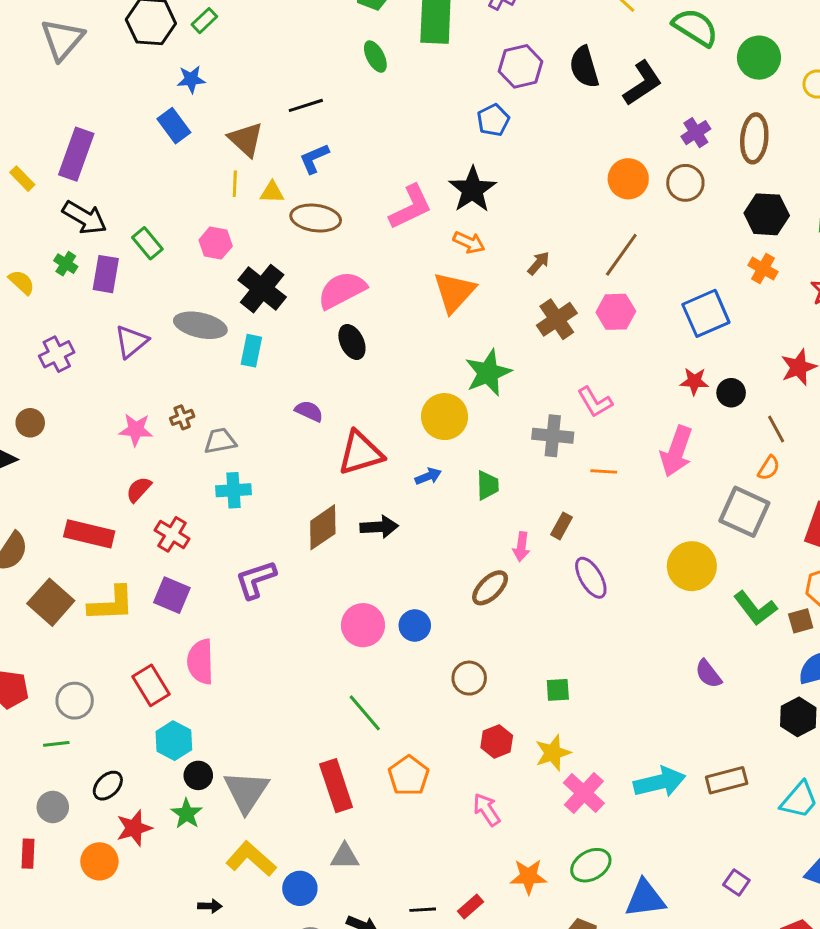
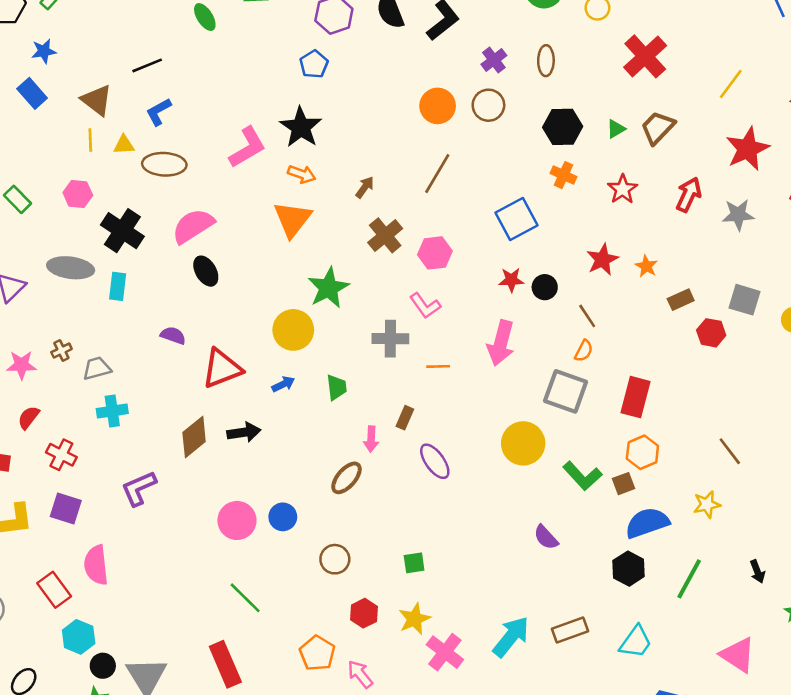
brown ellipse: (754, 138) -> (546, 61), size x0.7
pink hexagon: (616, 312) -> (435, 253), moved
orange pentagon: (409, 776) -> (317, 653), moved
cyan arrow: (660, 782) -> (511, 637), turned -33

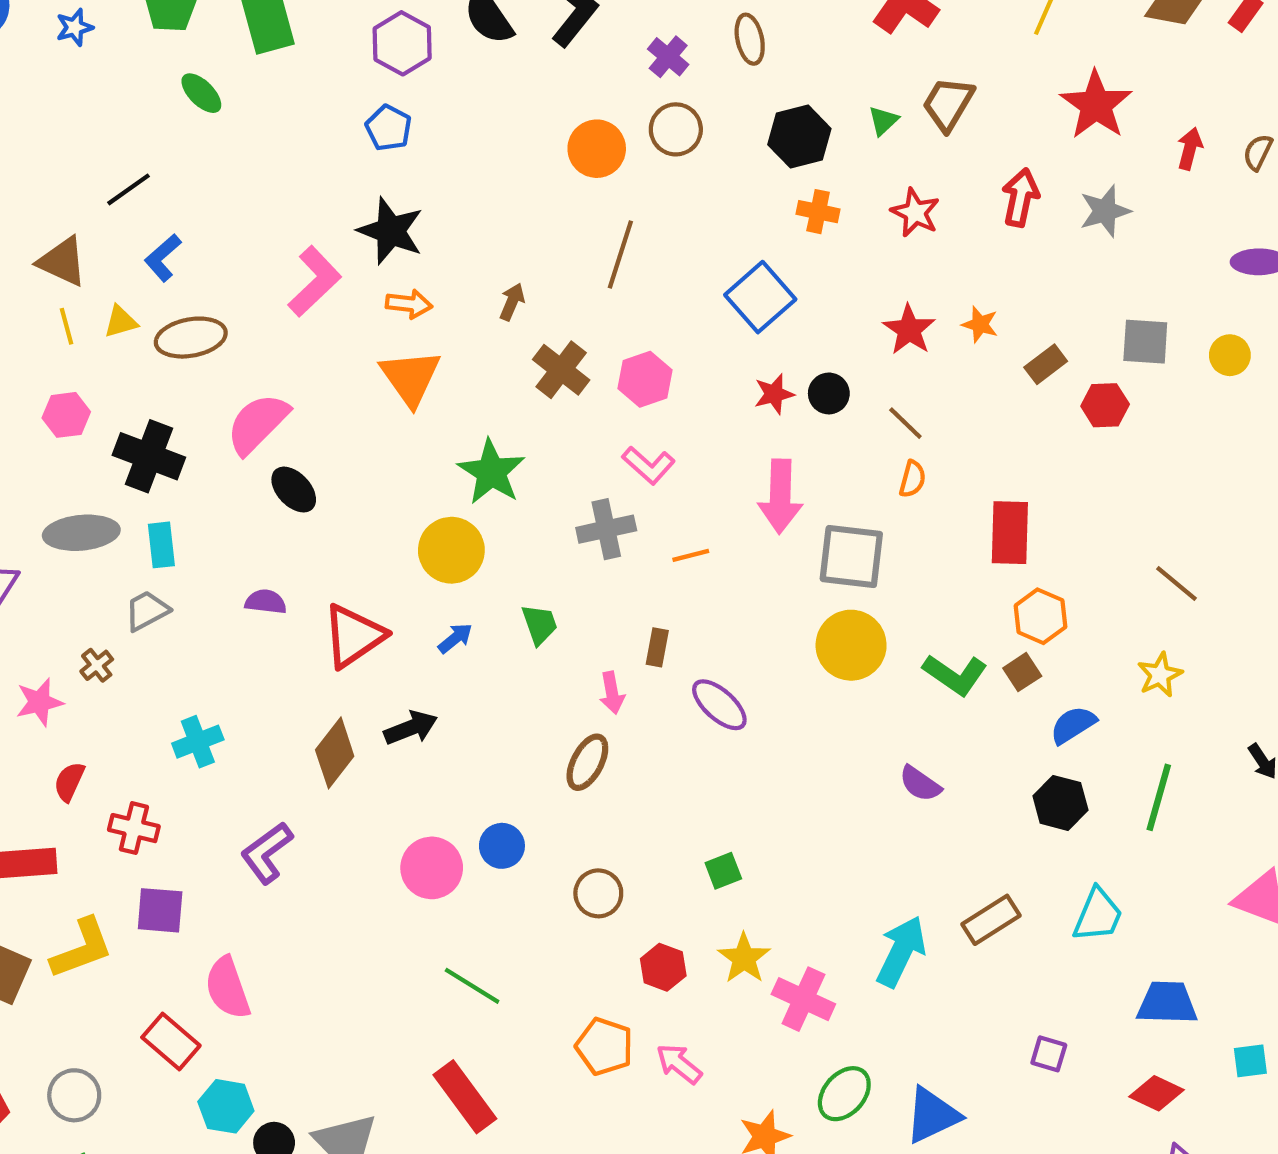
gray trapezoid: (97, 368) -> (147, 611), moved
gray square: (566, 391) -> (851, 557), moved
blue semicircle: (647, 523) -> (1073, 725), size x0.7

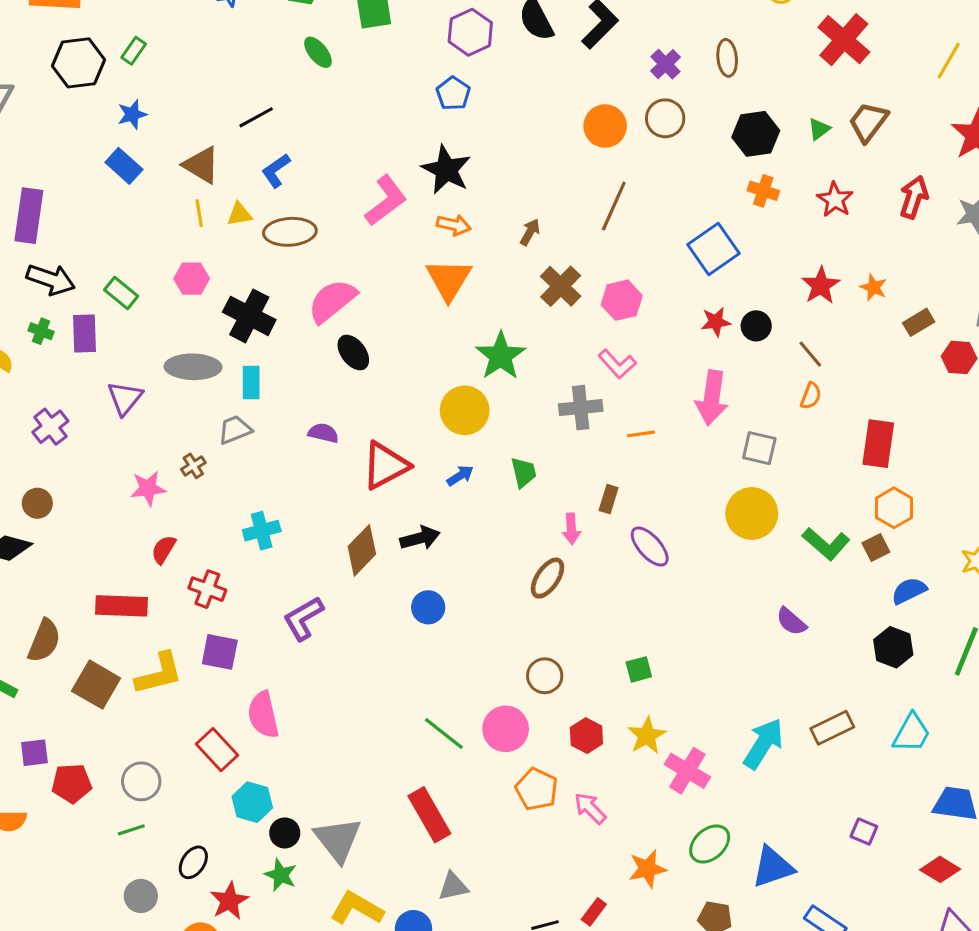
gray square: (851, 557) -> (759, 448), size x0.7
blue circle: (502, 846) -> (428, 607), moved
pink circle: (432, 868) -> (506, 729), moved

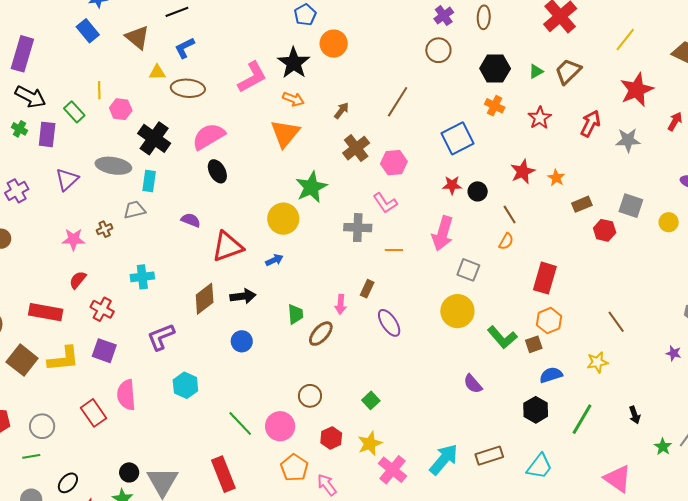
orange circle: (605, 126) -> (334, 44), moved
yellow line: (199, 213) -> (99, 90), moved
green trapezoid: (524, 472) -> (295, 314), moved
green square: (639, 669) -> (371, 400), turned -36
cyan hexagon: (252, 802) -> (185, 385), moved

